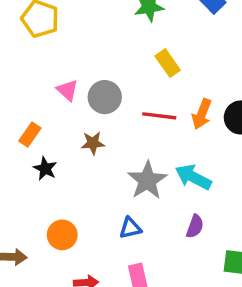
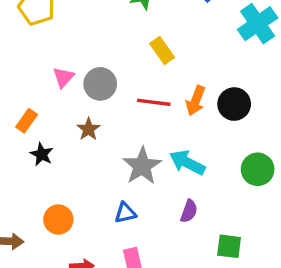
pink triangle: (67, 90) -> (63, 77), turned 30
brown star: (93, 143) -> (88, 129), turned -30

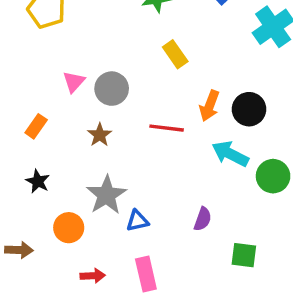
red line: (154, 102) -> (167, 128), moved
black star: (42, 154) -> (38, 181), moved
cyan arrow: (187, 163) -> (230, 154), moved
gray star: (142, 166) -> (106, 195), moved

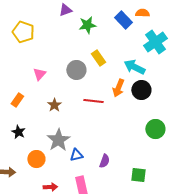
gray circle: (112, 89) -> (76, 70), moved
cyan arrow: (230, 154) -> (134, 67), moved
purple semicircle: (203, 219) -> (104, 161), moved

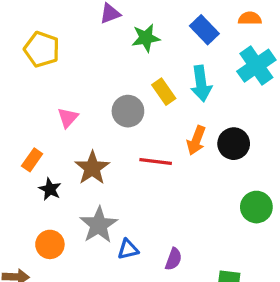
orange semicircle: (142, 13) -> (250, 18), moved
cyan arrow: (134, 67) -> (201, 83), moved, turned -125
brown star: (54, 105) -> (92, 168), size x1.5
black star: (18, 132) -> (50, 189), moved
orange circle: (36, 159) -> (50, 244), moved

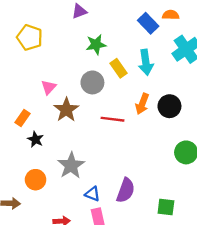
orange semicircle: (250, 18) -> (171, 15), moved
green star: (146, 38) -> (96, 45), moved
brown star: (92, 168) -> (66, 110), moved
blue triangle: (128, 249) -> (92, 194), moved, turned 35
purple semicircle: (173, 259) -> (126, 190), size x1.5

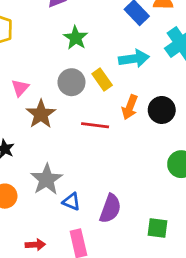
green star: (96, 45) -> (76, 38), turned -30
cyan arrow: (146, 62) -> (134, 59), turned -90
yellow rectangle: (118, 68) -> (102, 79), moved
blue triangle: (92, 194) -> (71, 202), moved

